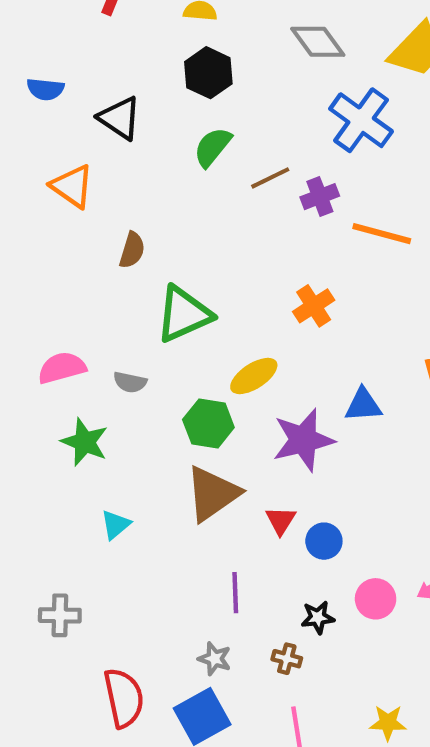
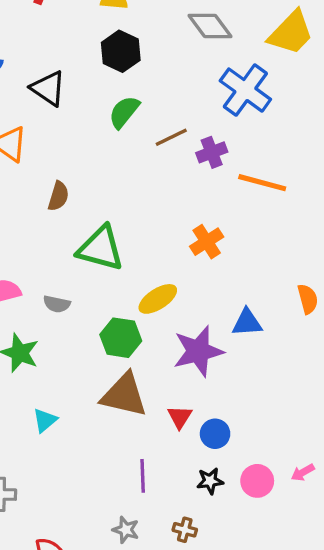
green triangle: (184, 314) -> (101, 248), turned 39
brown triangle: (213, 494) -> (124, 395), turned 48
black star: (318, 617) -> (210, 481), moved

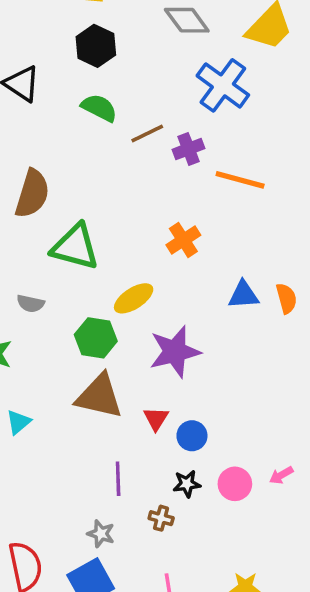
green semicircle: (124, 112) -> (99, 108), turned 78
brown semicircle: (58, 196) -> (32, 194), size x1.6
blue triangle: (247, 323) -> (243, 295), moved
brown cross: (185, 530) -> (161, 518), moved

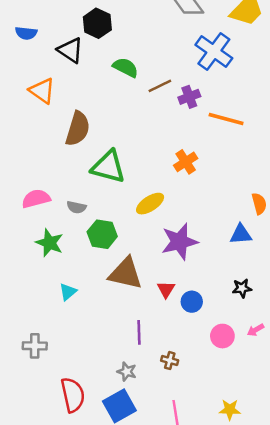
black hexagon: (96, 46) -> (97, 23), moved
blue triangle: (243, 295) -> (241, 234), moved
green hexagon: (96, 338) -> (102, 234), moved
black star: (187, 484) -> (242, 288), moved

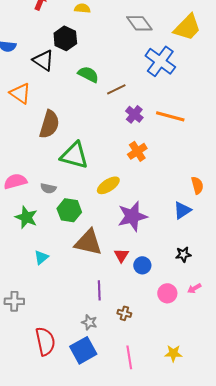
purple cross: (189, 97) -> (134, 114), moved, turned -30
blue triangle: (241, 234) -> (182, 210), turned -30

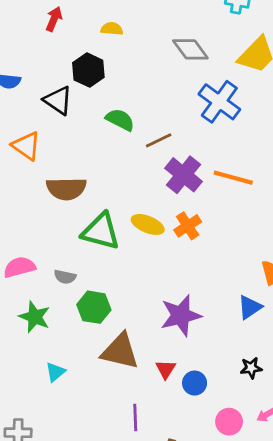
purple cross: (134, 114) -> (184, 175), size x1.5
brown semicircle: (49, 124) -> (66, 189), turned 72
yellow ellipse: (108, 185) -> (148, 224), moved, turned 55

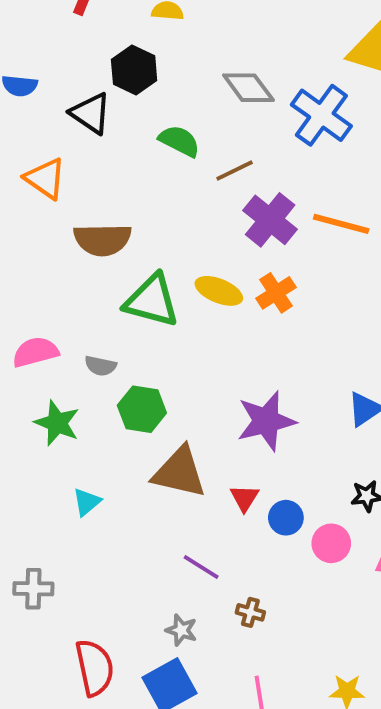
gray diamond: (190, 49) -> (248, 88), moved
purple line: (135, 418) -> (201, 567), turned -56
pink circle: (229, 422) -> (331, 543), moved

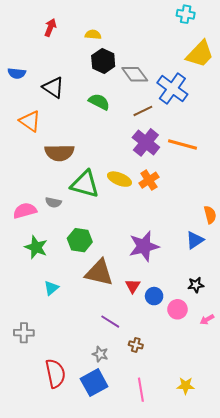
black hexagon: (134, 70) -> (103, 61), moved
brown line: (235, 171) -> (143, 111), moved
gray semicircle: (100, 366) -> (53, 202), moved

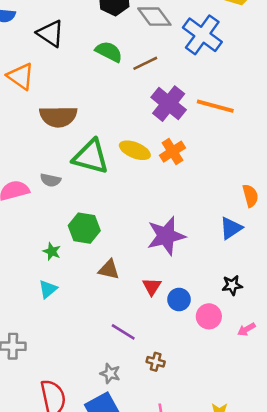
brown line: (143, 111) -> (145, 63), moved
green star: (36, 247) -> (52, 251), moved, size x0.6
brown triangle: (99, 273) -> (109, 270), size x0.6

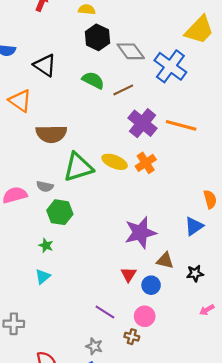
green triangle: (91, 157) -> (78, 167), turned -32
green hexagon: (84, 228) -> (60, 212), moved
brown triangle: (109, 270) -> (165, 260), moved
pink circle: (209, 316) -> (145, 316), moved

